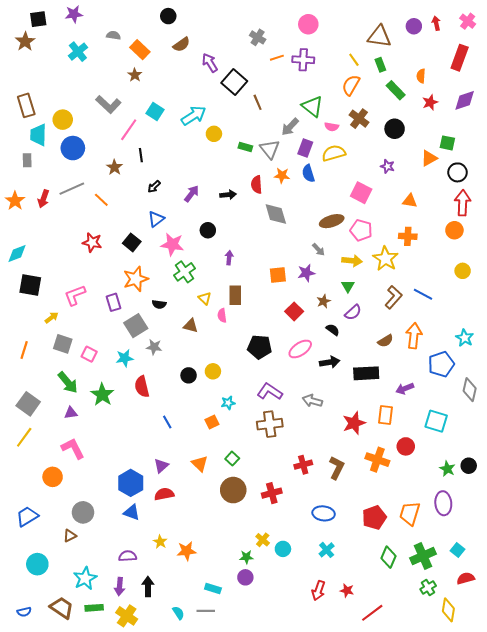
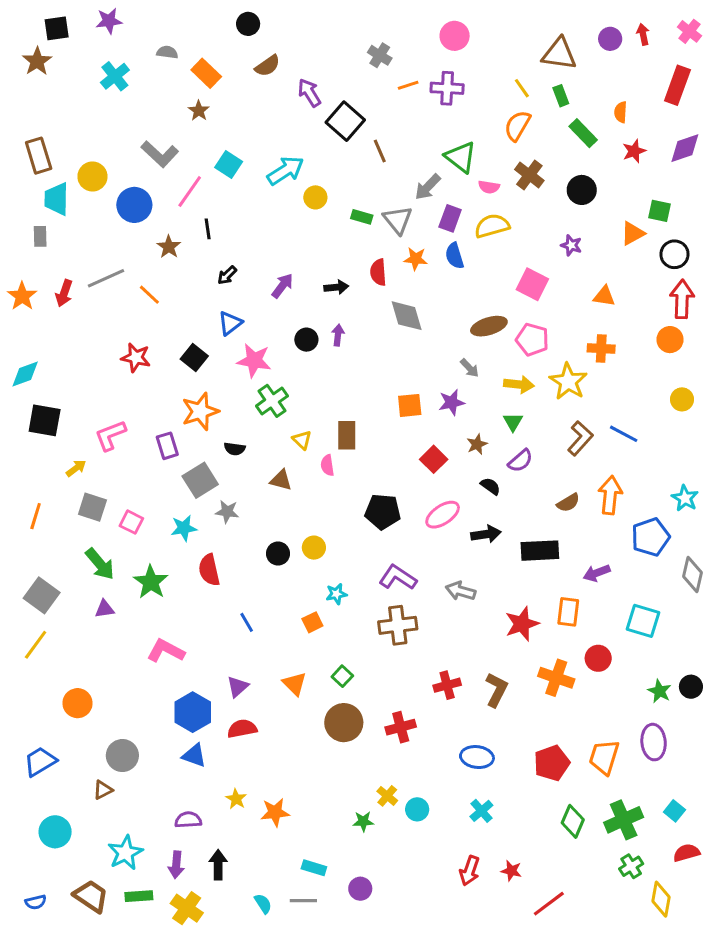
blue circle: (73, 148) -> (134, 205), moved
purple arrow: (229, 258) -> (338, 335), moved
pink L-shape: (73, 448) -> (166, 651), moved, turned -35
purple circle: (245, 577) -> (360, 889), moved

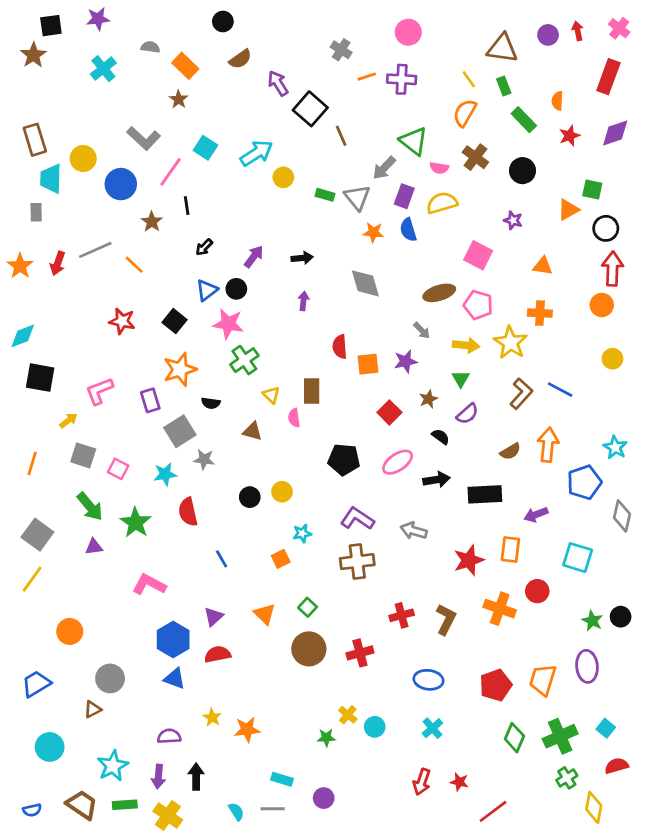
red semicircle: (378, 272) -> (340, 347), moved
black circle: (306, 340) -> (236, 289), moved

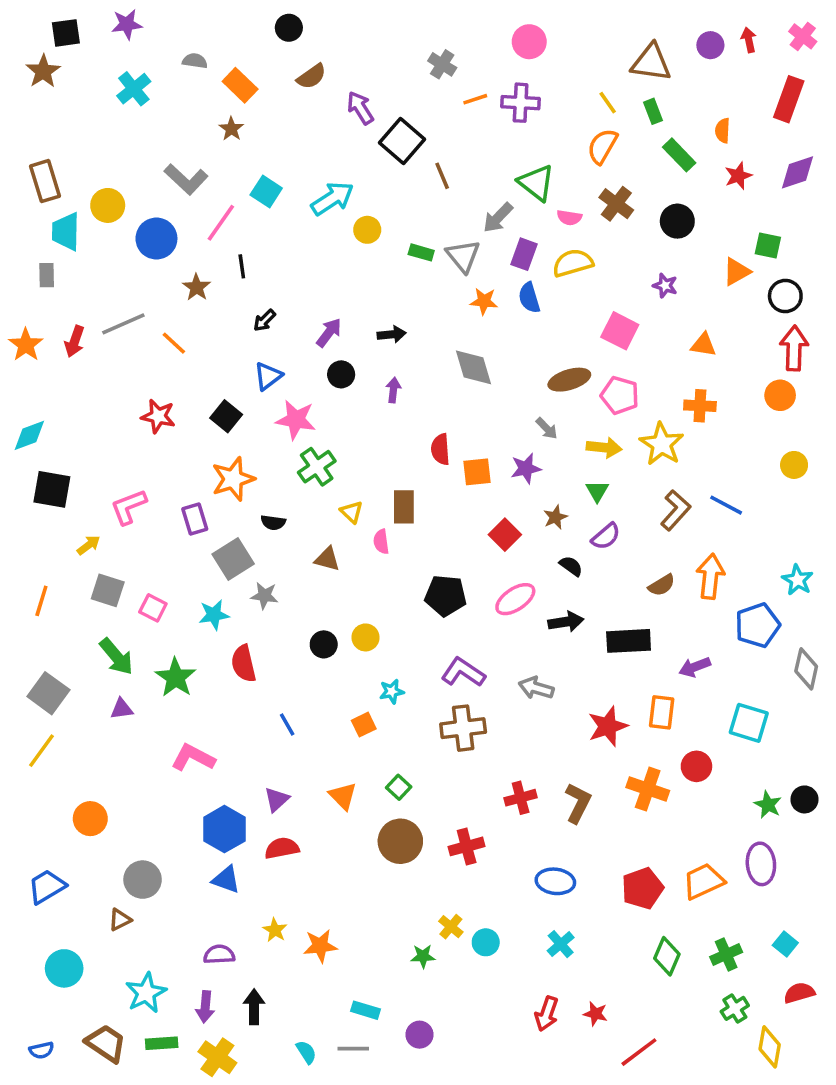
black circle: (236, 289) -> (341, 374), moved
orange trapezoid: (543, 680) -> (703, 881), turned 48
green cross: (560, 736) -> (726, 954), size x0.7

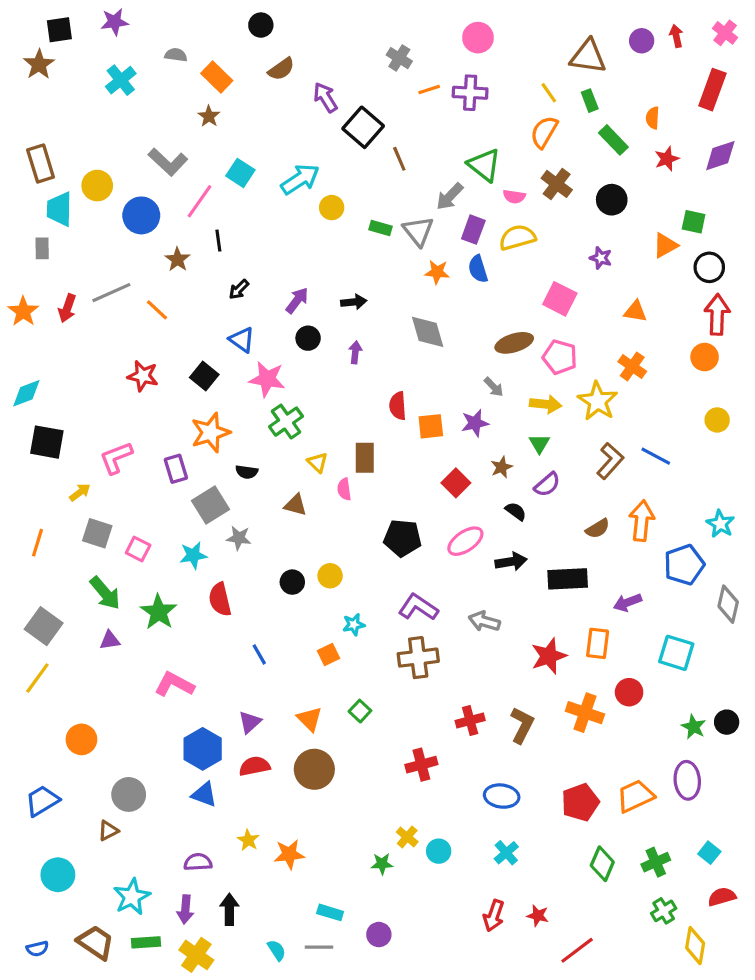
blue triangle: (268, 376) -> (242, 340), turned -48
orange cross: (700, 406) -> (632, 366), turned 32
brown circle: (400, 841) -> (314, 769), moved

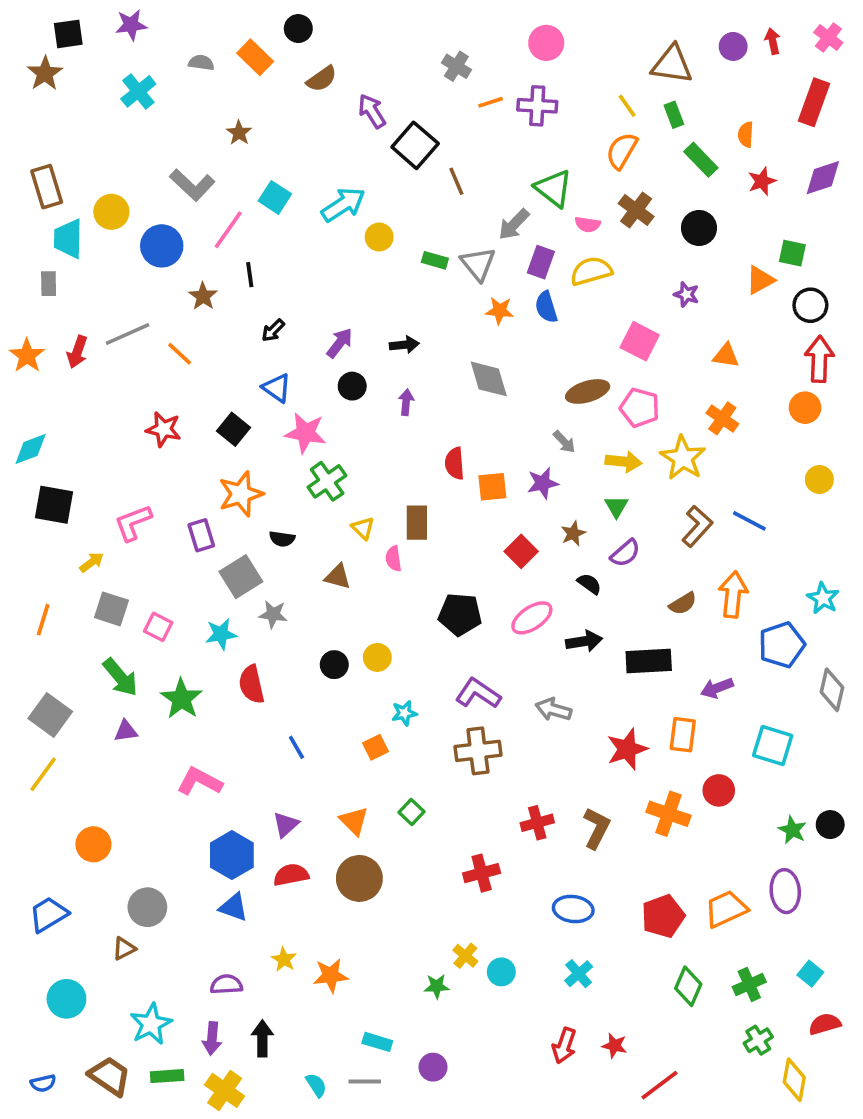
orange rectangle: (217, 77) -> (255, 57), moved

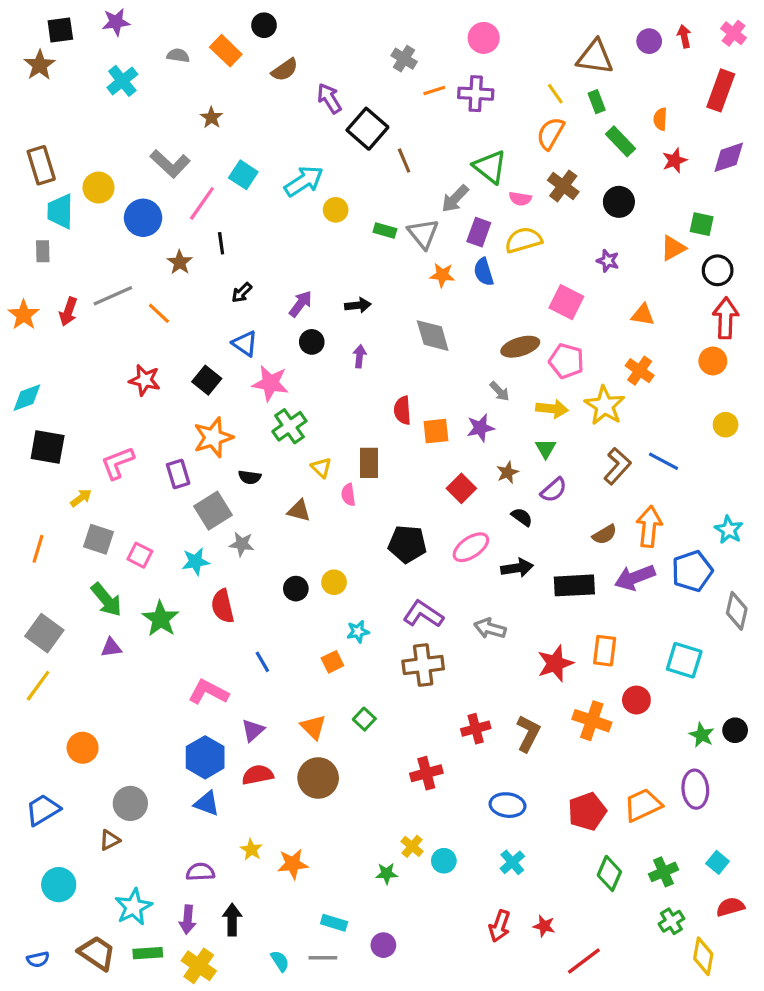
purple arrow: (717, 688) -> (635, 577), moved, size x1.4
pink L-shape: (199, 781) -> (208, 692), moved

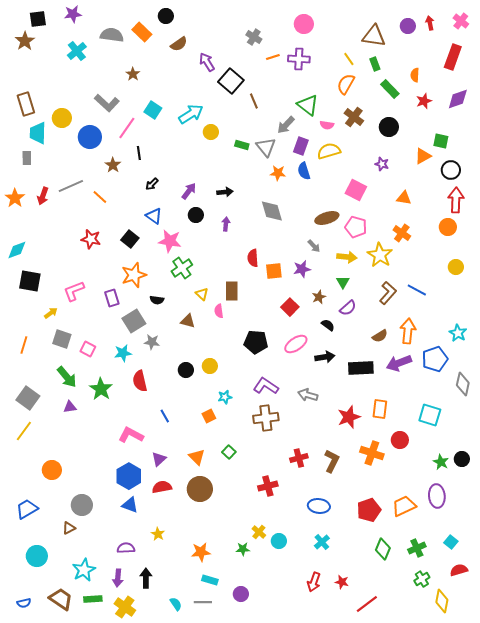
gray semicircle: (178, 55) -> (112, 35), size x1.6
orange star: (293, 864) -> (201, 552), moved

